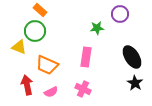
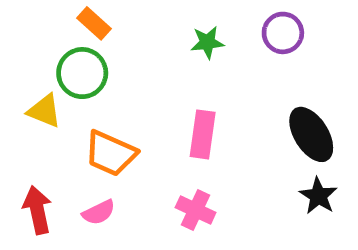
green star: (97, 28) -> (207, 42), moved
red arrow: (27, 85) -> (37, 210), moved
pink semicircle: (51, 92) -> (99, 212), moved

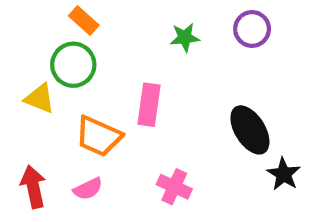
pink rectangle: (203, 134) -> (149, 105), moved
black ellipse: (311, 134) -> (250, 130), moved

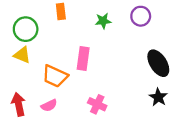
orange rectangle: (84, 21) -> (61, 11), moved, turned 42
green circle: (73, 65) -> (26, 29), moved
black ellipse: (250, 130) -> (158, 63), moved

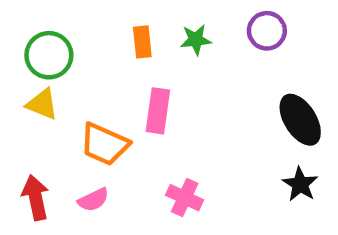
orange rectangle: (61, 11) -> (142, 42), moved

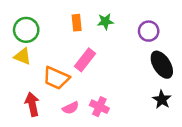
purple circle: (267, 31) -> (149, 31), moved
pink rectangle: (158, 111) -> (85, 60), turned 30
red arrow: (36, 198) -> (32, 104), moved
pink semicircle: (93, 200) -> (71, 108), moved

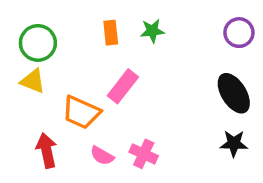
purple circle: (149, 31) -> (239, 33), moved
black star: (162, 100) -> (234, 143), turned -30
pink semicircle: (71, 108) -> (102, 156), turned 56

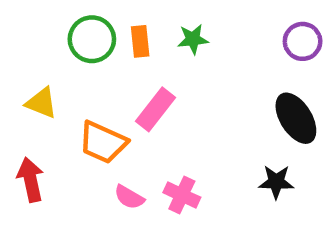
green circle: (38, 43) -> (92, 39), moved
black star: (234, 143) -> (276, 182), moved
red arrow: (47, 150) -> (30, 180), moved

